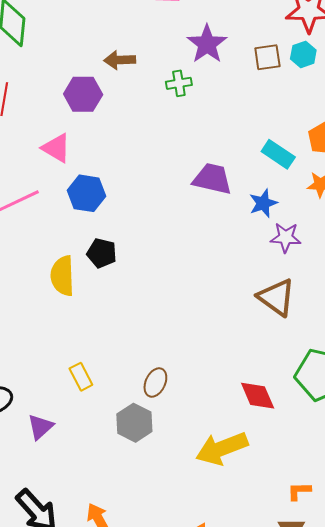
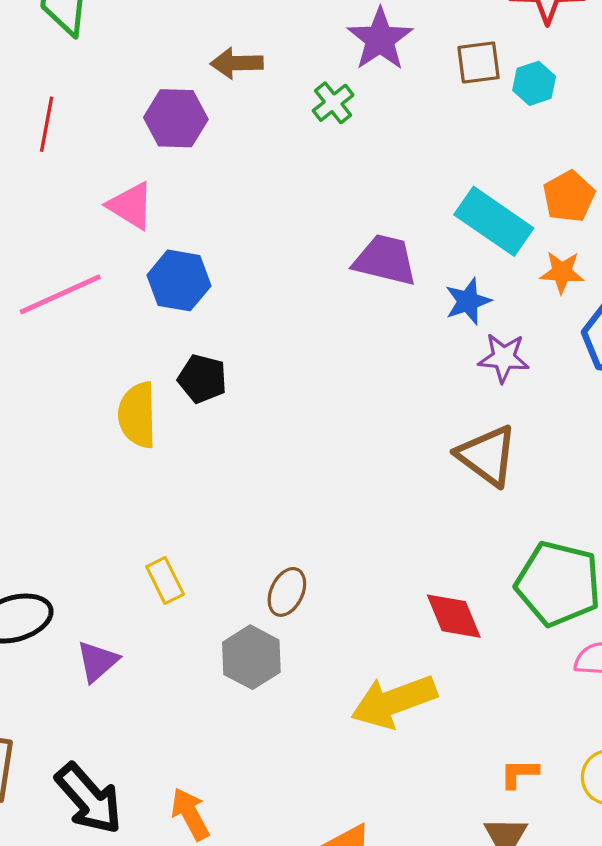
cyan hexagon: (303, 54) -> (534, 83), moved
green cross: (179, 83) -> (333, 103), turned -30
cyan rectangle: (278, 154) -> (494, 221), size x1.4

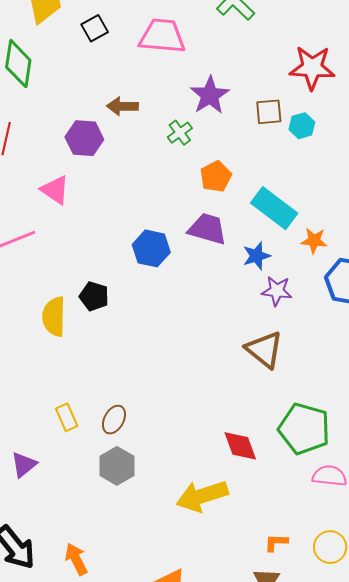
orange pentagon: (569, 196) -> (216, 177), moved
blue hexagon: (179, 280) -> (151, 248), moved
brown ellipse: (287, 592) -> (114, 420), moved

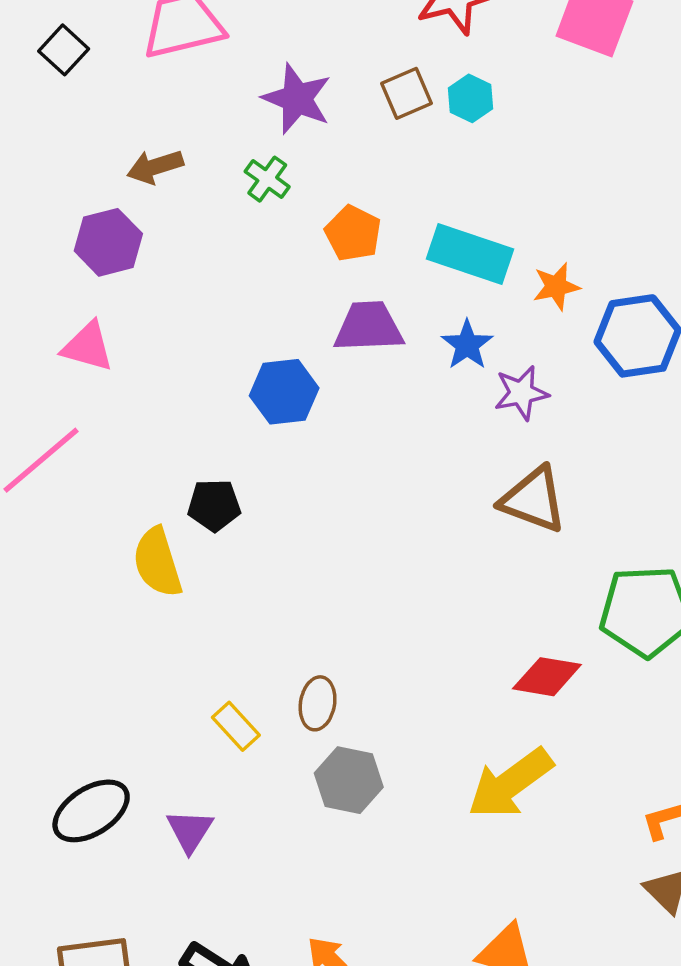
red diamond: (240, 446) -> (547, 677), turned -42

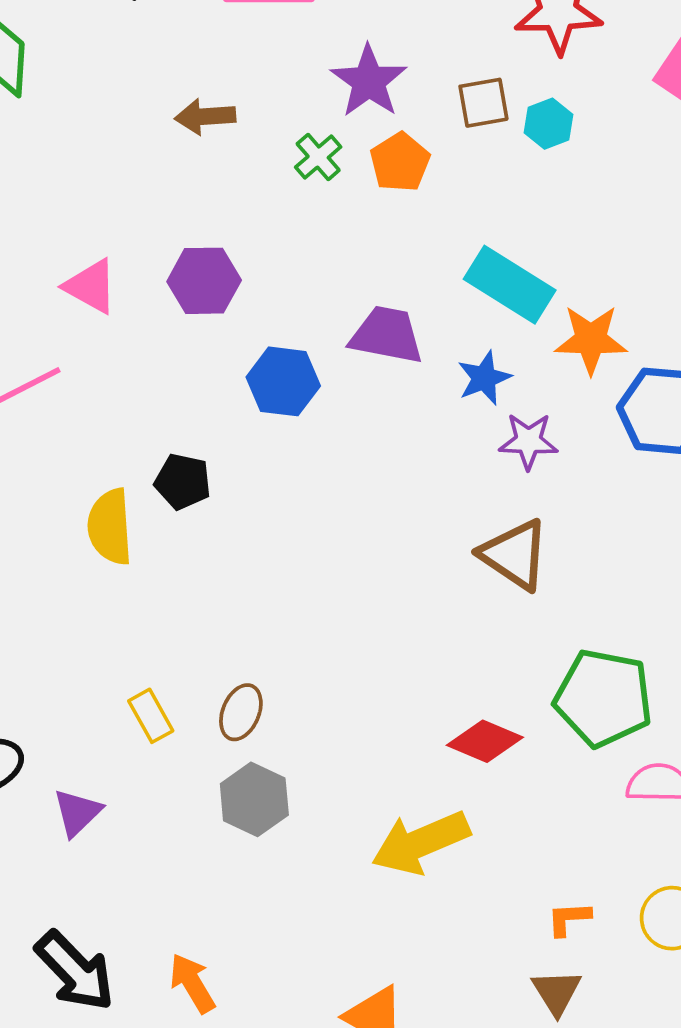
orange pentagon: (353, 233) -> (400, 162), moved
purple hexagon: (108, 242) -> (204, 281), moved
orange star: (556, 286) -> (591, 340), size x1.4

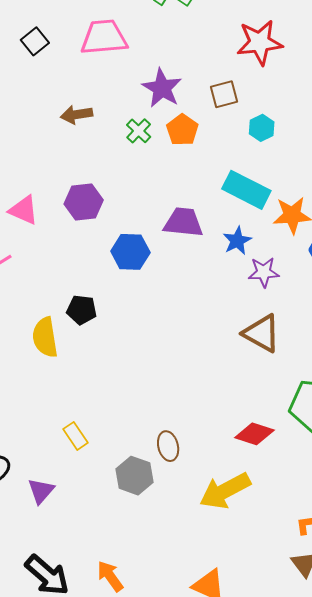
cyan hexagon: (549, 124) -> (262, 128), moved
brown ellipse: (241, 712) -> (168, 446), moved, turned -32

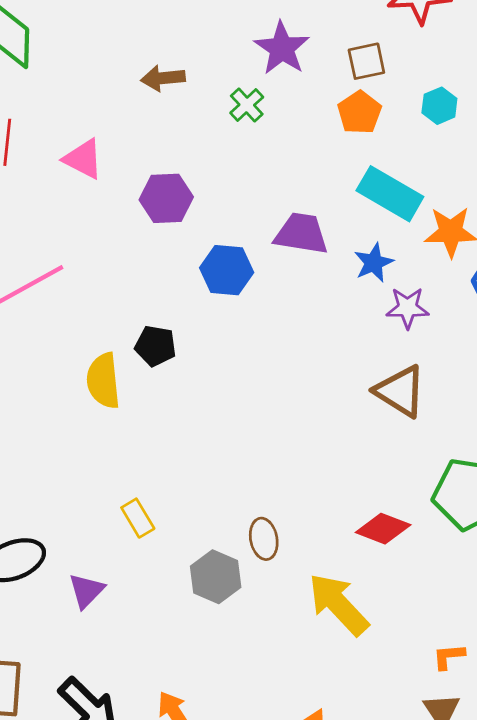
cyan hexagon: (262, 128) -> (439, 106), moved
orange pentagon: (182, 130) -> (359, 112), moved
pink triangle: (24, 210) -> (83, 159), moved
yellow arrow: (225, 491) -> (338, 604), turned 72

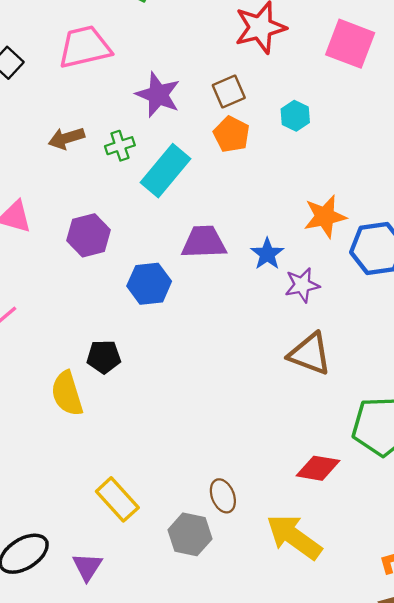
green cross: (247, 105) -> (120, 146), moved, turned 36
cyan rectangle: (390, 194) -> (166, 171), moved, turned -69
yellow rectangle: (138, 518) -> (117, 499), size x1.4

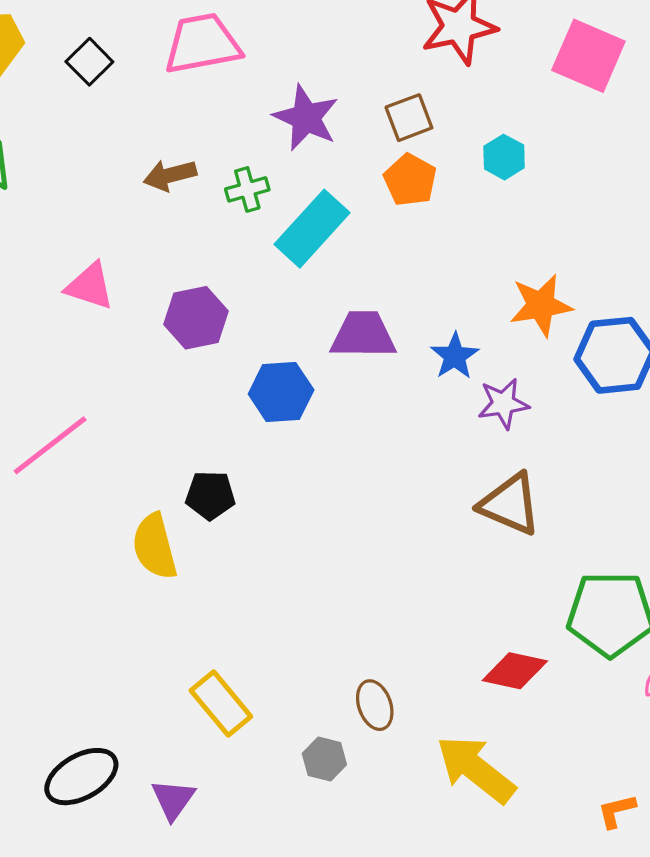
gray hexagon: (190, 534) -> (324, 759), size x0.7

